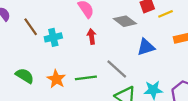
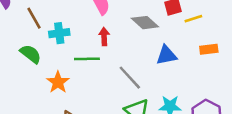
green semicircle: (25, 76) -> (31, 54), moved
green line: (86, 78) -> (87, 59), moved

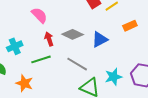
gray diamond: (145, 23) -> (73, 34), moved

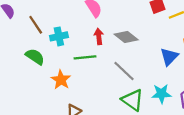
blue triangle: (100, 39) -> (169, 57), moved, turned -30

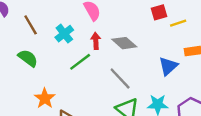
cyan cross: (59, 36) -> (64, 34), moved, turned -30
green line: (85, 57) -> (80, 62), turned -35
orange star: (61, 80) -> (45, 98), moved

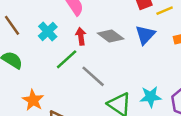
blue triangle: (168, 66) -> (145, 35), moved
gray line: (120, 78) -> (93, 76), moved

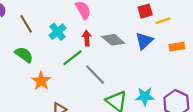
orange star: (33, 100) -> (41, 81), moved

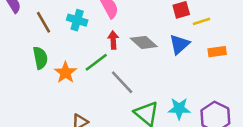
cyan cross: (57, 32) -> (77, 20), moved, turned -35
green semicircle: (24, 55) -> (40, 58), turned 42
orange star: (41, 81) -> (65, 73), moved

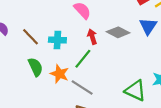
cyan cross: (77, 20) -> (57, 40), moved
gray line: (122, 82) -> (82, 87), moved

